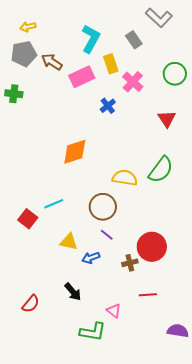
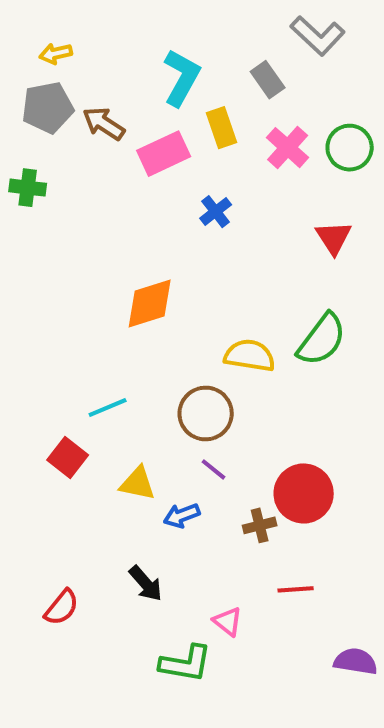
pink cross: (133, 82) -> (288, 148), moved
red square: (28, 219) -> (68, 457), moved

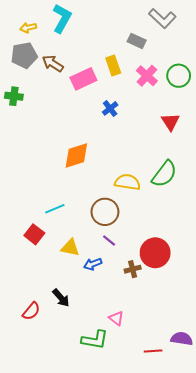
cyan L-shape: (182, 78) -> (62, 18), moved
gray rectangle: (268, 80) -> (137, 41), turned -30
black arrow: (146, 583) -> (61, 298), moved
red line: (296, 589) -> (153, 351), moved

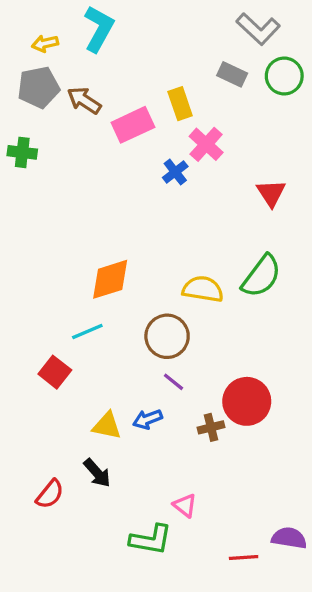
gray rectangle: (137, 41) -> (232, 74), moved
pink cross: (147, 76) -> (206, 144), moved
green circle: (179, 76) -> (284, 76), moved
orange diamond: (76, 156) -> (110, 279), moved
yellow triangle: (70, 248) -> (107, 426), moved

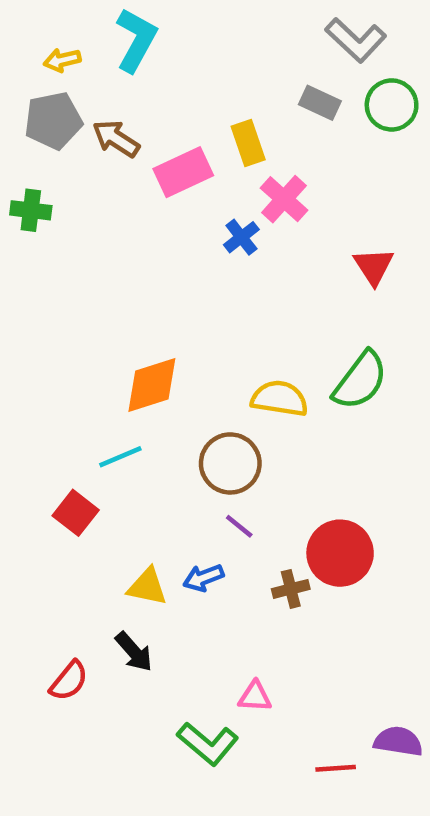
pink triangle: (185, 505) -> (255, 697), turned -35
green L-shape: (151, 540) -> (208, 744), turned 30

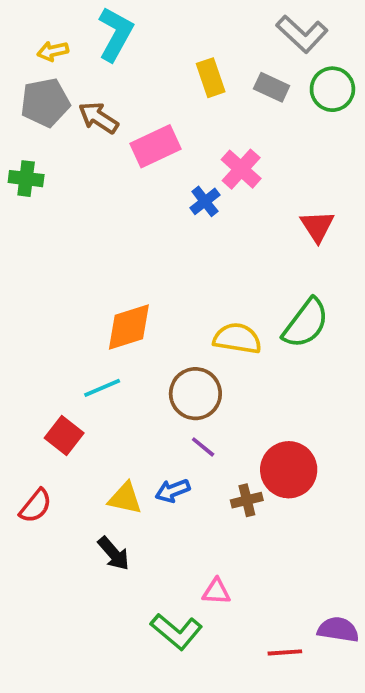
yellow rectangle: (248, 143) -> (211, 78), moved
red semicircle: (69, 681) -> (36, 506), moved

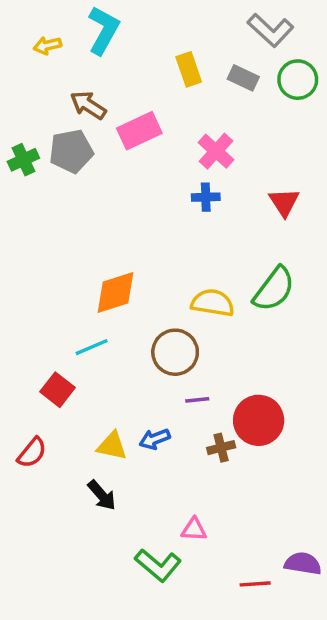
gray pentagon: (45, 102) -> (71, 151), moved
green cross: (26, 179) -> (23, 160), turned -32
blue cross: (205, 201) -> (206, 197), moved, turned 36
purple line: (203, 447) -> (197, 400), moved, turned -45

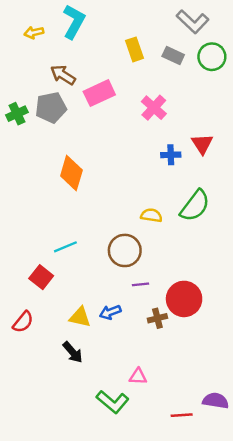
blue cross: (206, 197) -> (171, 155), moved
orange diamond: (115, 293) -> (71, 173), moved, turned -56
yellow semicircle: (213, 303) -> (151, 215), size x0.7

